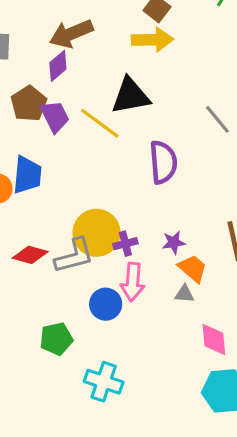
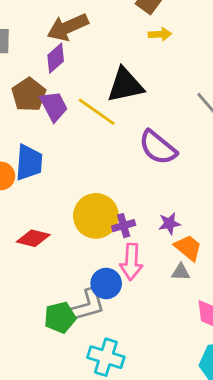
yellow arrow: (152, 40) -> (160, 34), moved, size x0.6
purple semicircle: (163, 162) -> (158, 147), turned 135
gray L-shape: (74, 256) -> (87, 306), moved

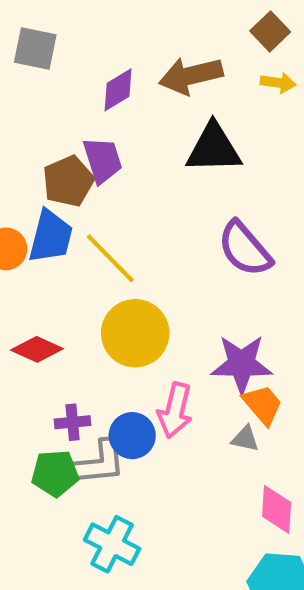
brown arrow: (68, 27) -> (191, 76), moved
brown pentagon: (29, 95) -> (68, 181), moved
yellow line: (97, 112) -> (110, 258), moved
purple star: (169, 223) -> (242, 364), size x1.8
purple cross: (124, 226) -> (73, 422), moved

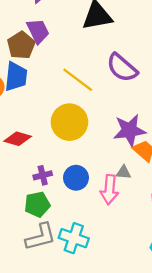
yellow line: (110, 258) -> (78, 80), moved
pink arrow: (175, 410) -> (109, 190), moved
gray triangle: (245, 439) -> (124, 172), moved
gray L-shape: (98, 463) -> (41, 237), moved

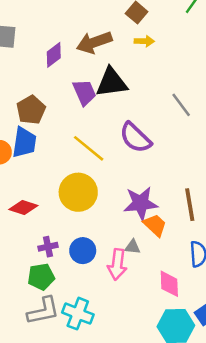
purple trapezoid: (38, 31) -> (84, 92), moved

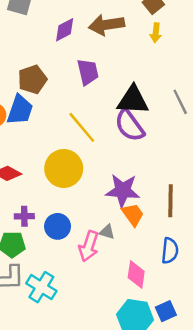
yellow arrow: (144, 41) -> (156, 33), turned 84
black triangle: (112, 82) -> (133, 100), moved

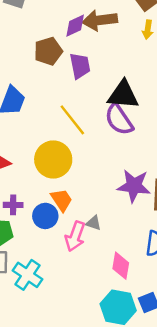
purple diamond: (65, 30) -> (75, 26), moved
brown pentagon: (32, 79) -> (48, 51), moved
purple star: (123, 191) -> (134, 186), moved
orange trapezoid: (133, 215) -> (62, 200), moved

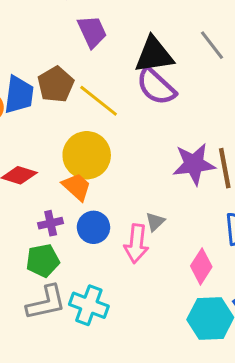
brown pentagon: (48, 51) -> (56, 84), moved
orange trapezoid: (62, 200) -> (77, 187), moved
gray triangle: (94, 223) -> (155, 222), turned -49
pink diamond: (121, 266) -> (201, 266), turned 36

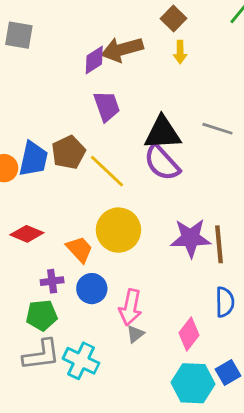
gray line: (212, 45) -> (217, 129), turned -40
yellow circle: (87, 155) -> (118, 230), moved
gray triangle: (155, 222) -> (135, 334), moved

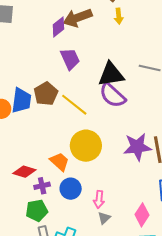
red diamond: (27, 234) -> (24, 172), moved
pink arrow: (130, 307) -> (99, 199), size x0.7

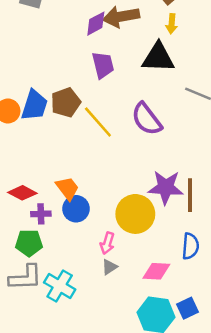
black triangle: (111, 74) -> (158, 58), moved
yellow circle: (86, 146) -> (135, 214), moved
blue circle: (71, 189) -> (76, 209), moved
pink diamond: (142, 215) -> (156, 271), turned 50

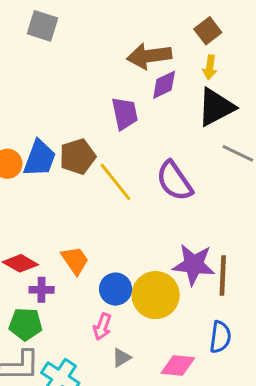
purple diamond: (96, 24) -> (164, 85), moved
black triangle: (158, 58) -> (216, 107), moved, turned -32
blue circle: (76, 209) -> (116, 289), moved
pink arrow: (107, 243) -> (102, 327), moved

